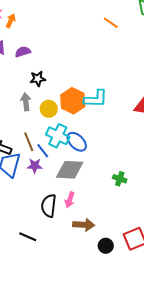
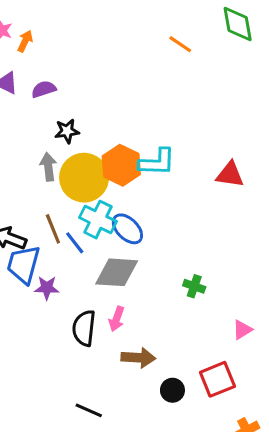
yellow circle: (49, 109) -> (84, 178), size x1.8
purple star: (35, 166) -> (47, 288), moved
black line: (28, 237) -> (89, 410), moved

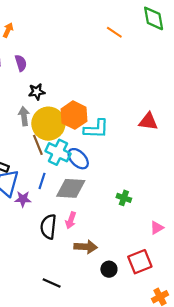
purple semicircle: (44, 89) -> (21, 63), turned 91
cyan L-shape: (157, 162) -> (96, 129), moved
brown line: (53, 229) -> (38, 145), moved
blue line: (75, 243) -> (42, 181), moved, turned 56

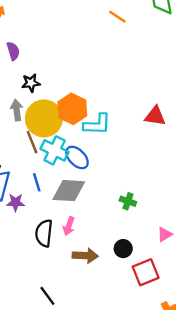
blue line: (42, 181) -> (37, 182), turned -35
black circle: (109, 269) -> (123, 249), moved
black line: (52, 283) -> (47, 296), turned 30

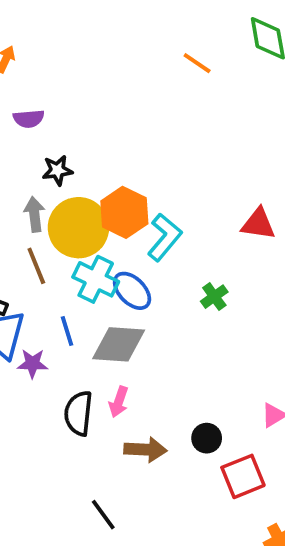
purple semicircle: (13, 51) -> (29, 119), turned 102
cyan L-shape: (97, 124) -> (165, 237), turned -52
brown line: (32, 142) -> (36, 266), moved
green cross: (128, 201) -> (214, 297), moved, turned 35
black line: (47, 296) -> (103, 515), moved

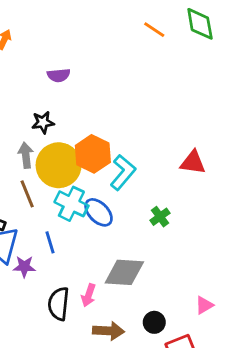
orange line: (197, 63) -> (154, 30), moved
purple semicircle: (29, 119) -> (59, 75), moved
gray diamond: (119, 344) -> (124, 272), moved

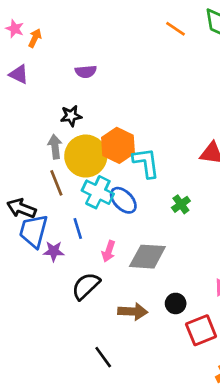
cyan L-shape: (123, 172) -> (146, 163), turned -48
pink arrow: (89, 295) -> (109, 251), moved
black semicircle: (59, 304) -> (86, 286), turned 40

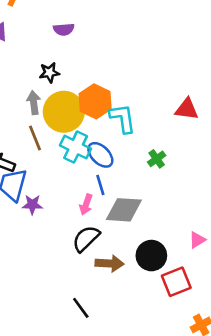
blue line: (78, 228) -> (100, 185), moved
black semicircle: (86, 286) -> (86, 239), moved
black circle: (176, 303) -> (151, 256), size x1.5

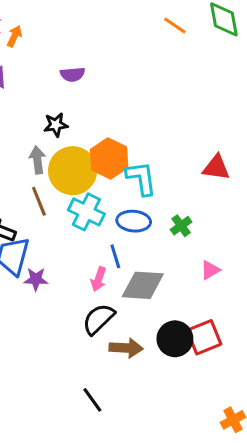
blue ellipse: (100, 155) -> (134, 221), moved, turned -40
pink triangle: (197, 240) -> (210, 270), moved
red square: (176, 282) -> (204, 337), moved

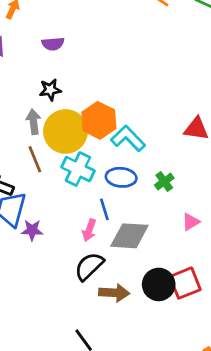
purple semicircle: (73, 74) -> (53, 44), moved
cyan L-shape: (141, 178) -> (128, 138), turned -36

